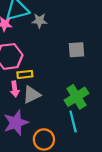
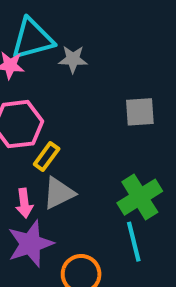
yellow rectangle: (25, 74) -> (47, 157), turned -48
pink arrow: (15, 89) -> (24, 203), moved

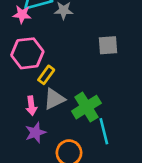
green cross: (140, 197) -> (86, 107), moved
purple star: (30, 244) -> (35, 133), size x0.7

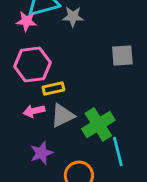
yellow rectangle: (46, 75) -> (53, 89), turned 42
pink arrow: (31, 106) -> (34, 111), moved, turned 84

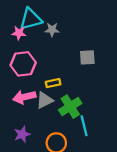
yellow rectangle: (53, 89) -> (53, 83), moved
pink arrow: (34, 111) -> (24, 97), size x1.5
purple star: (41, 153) -> (22, 134), moved

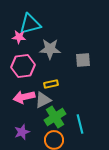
gray star: (52, 30) -> (50, 49), moved, size x1.5
green cross: (70, 107) -> (55, 117), moved

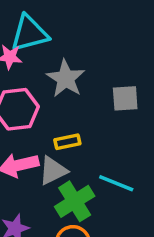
gray star: (50, 49) -> (66, 79), turned 30
cyan line: (80, 124) -> (116, 183), moved, turned -54

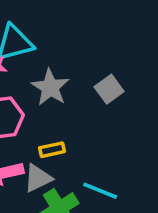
gray square: (125, 98) -> (109, 89), moved, turned -32

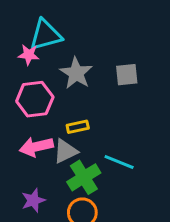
gray square: (109, 89) -> (127, 75), turned 30

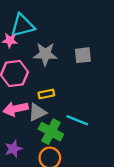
gray star: (76, 73) -> (45, 54), turned -30
green cross: (84, 177) -> (51, 132), turned -30

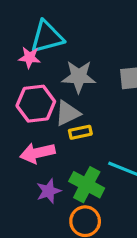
gray triangle: (37, 112) -> (68, 113), moved
purple star: (13, 149) -> (49, 191), moved

